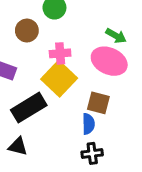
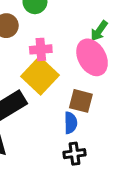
green arrow: (116, 36) -> (99, 31), turned 96
pink ellipse: (109, 61) -> (92, 57), turned 36

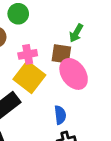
pink ellipse: (92, 57) -> (74, 74), moved
brown square: (81, 101) -> (61, 54), moved

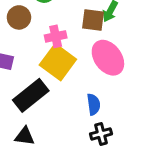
brown square: (61, 54) -> (93, 20), moved

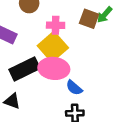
pink ellipse: (108, 58) -> (54, 68), moved, turned -60
blue semicircle: (94, 104) -> (74, 88), turned 126

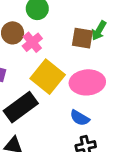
pink cross: (56, 25) -> (32, 42), moved, turned -30
pink ellipse: (54, 68) -> (87, 82), moved

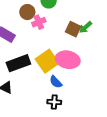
yellow square: (48, 77) -> (47, 61), moved

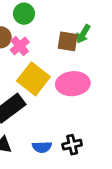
yellow square: (47, 61) -> (33, 79), moved
blue semicircle: (56, 82) -> (42, 147), moved, turned -32

